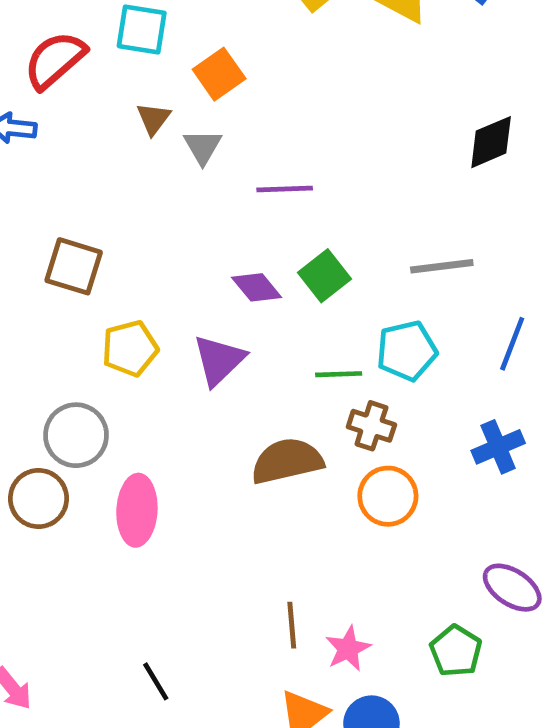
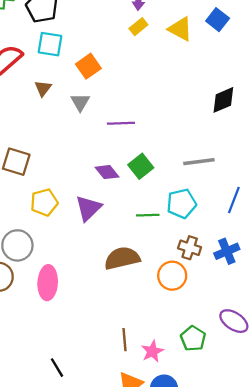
brown triangle: (153, 119) -> (43, 88), moved
brown cross: (371, 426) -> (190, 248), moved
green pentagon: (456, 651) -> (193, 339), moved

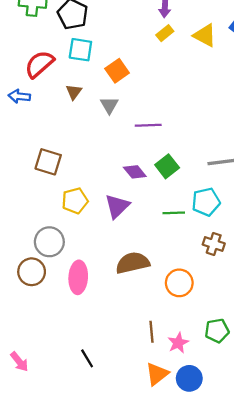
brown semicircle: (122, 258) -> (133, 263), moved
orange circle: (172, 276) -> (179, 283), moved
green pentagon: (193, 339) -> (217, 331), turned 30

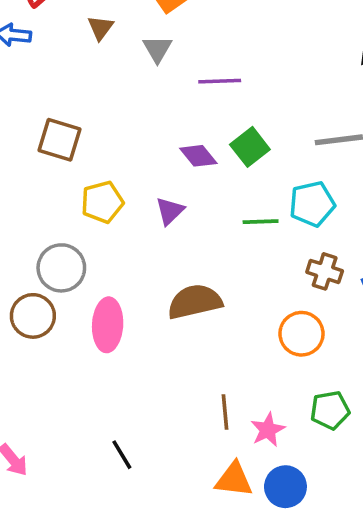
purple triangle: (117, 206) -> (170, 211), size x0.7
orange circle: (179, 283) -> (301, 334), moved
orange triangle: (157, 374) -> (234, 480), turned 45

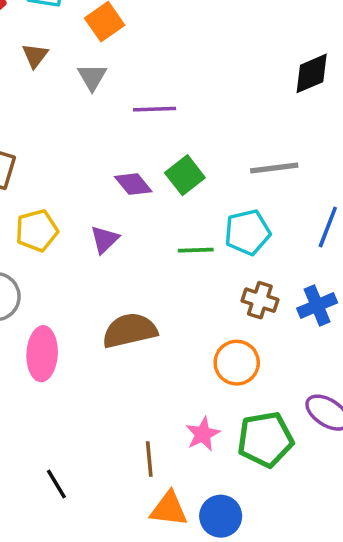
green pentagon: (330, 410) -> (265, 439), size x1.4
brown line: (225, 412) -> (149, 459), moved
pink star: (268, 430) -> (203, 434), moved

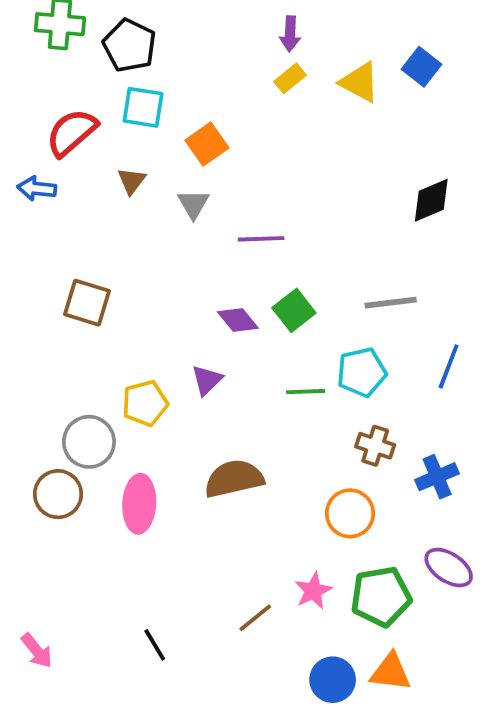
yellow pentagon: (37, 231) -> (145, 403), moved
blue cross: (317, 305) -> (437, 477), moved
brown line: (149, 459) -> (255, 618), turned 56
orange triangle: (169, 509) -> (391, 672), moved

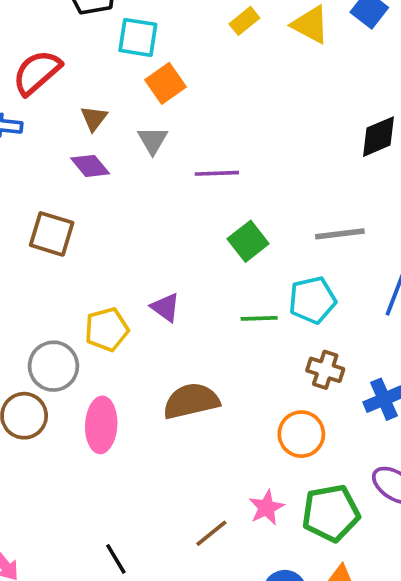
cyan square: (143, 107) -> (138, 37), moved
purple diamond: (238, 320) -> (90, 166), moved
purple triangle: (207, 380) -> (165, 307), turned -40

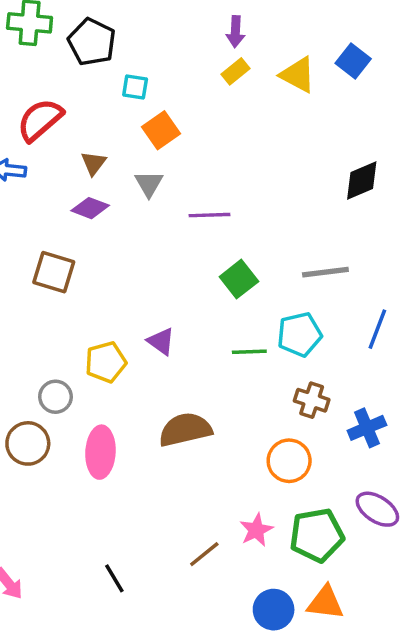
cyan square: (138, 37) -> (135, 87), size x0.7
purple diamond: (90, 166) -> (90, 208), turned -30
gray circle: (53, 366) -> (55, 397), size x0.7

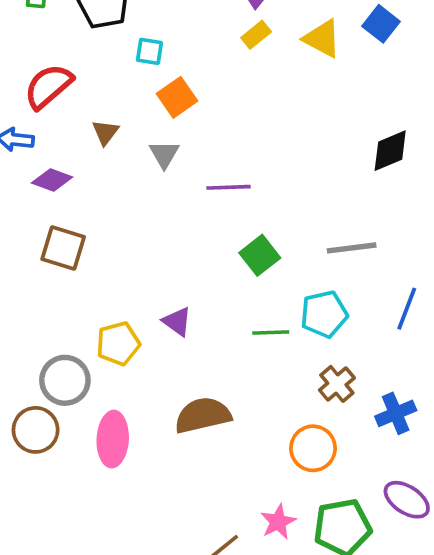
purple diamond: (90, 208) -> (52, 180), moved
gray circle: (55, 397) -> (65, 380), size x1.4
brown cross: (312, 400) -> (337, 384), turned 32

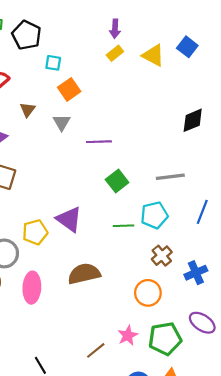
purple triangle: (177, 321) -> (69, 219), size x1.5

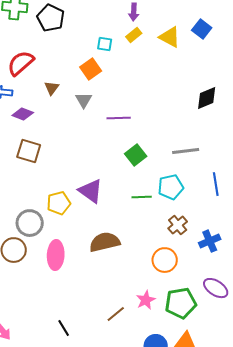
cyan square: (53, 63) -> (105, 44), moved
blue line: (202, 212) -> (216, 184), turned -30

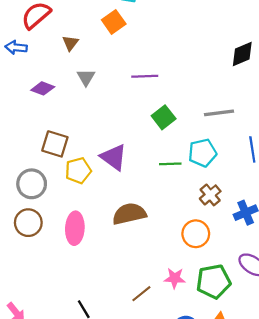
gray triangle: (84, 100) -> (86, 77), moved
purple diamond: (23, 114) -> (43, 88), moved
brown square: (29, 151) -> (55, 144), moved
gray circle: (30, 223) -> (32, 184), moved
pink star: (146, 300) -> (175, 278), turned 30

